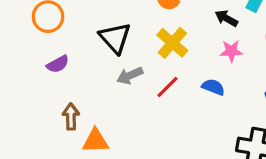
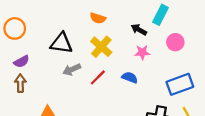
black triangle: (115, 38) -> (61, 43), turned -40
brown arrow: (71, 116) -> (20, 83), moved

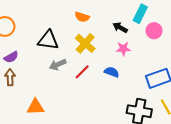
pink circle: (175, 42) -> (154, 31), moved

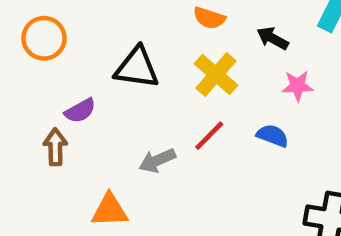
black arrow: (120, 28) -> (273, 38), moved
purple semicircle: (11, 57) -> (80, 111), moved
gray arrow: (58, 65) -> (157, 161), moved

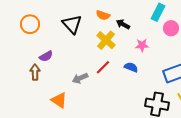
black arrow: (273, 38) -> (123, 24), moved
black triangle: (137, 68) -> (72, 24), moved, turned 40
orange triangle: (110, 210) -> (59, 100), turned 36

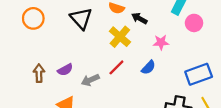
purple semicircle: (46, 56) -> (65, 70), moved
blue semicircle: (131, 67) -> (148, 67), turned 112

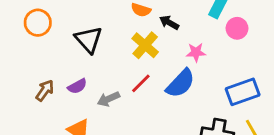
black triangle: (81, 18) -> (89, 40), moved
blue semicircle: (148, 67) -> (180, 83), size x1.6
brown arrow: (39, 73) -> (45, 90), turned 36

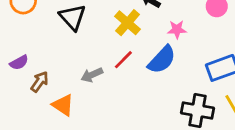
purple semicircle: (77, 86) -> (19, 62), moved
brown arrow: (45, 90) -> (40, 82), moved

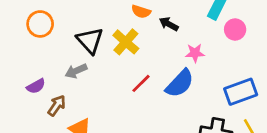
yellow cross: (128, 23) -> (126, 42), moved
gray arrow: (92, 75) -> (76, 71), moved

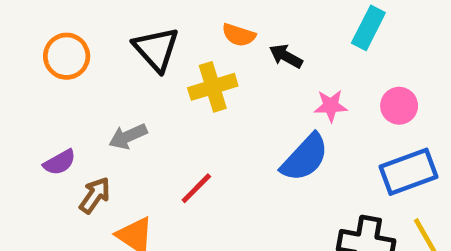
pink circle: (235, 29) -> (399, 106), moved
black triangle: (90, 41) -> (156, 49), moved
yellow cross: (126, 42) -> (213, 87), turned 32
red line: (141, 83) -> (196, 188), moved

